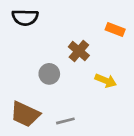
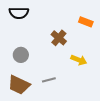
gray circle: (49, 74) -> (21, 55), moved
gray line: (65, 121) -> (49, 80), moved

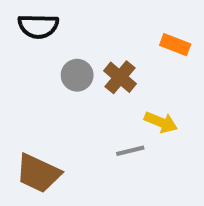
gray circle: (21, 55) -> (77, 75), moved
gray line: (49, 80) -> (130, 151), moved

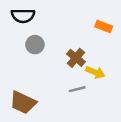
gray circle: (77, 75) -> (35, 45), moved
brown cross: (120, 77) -> (76, 58), moved

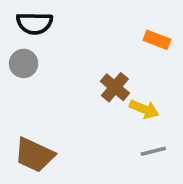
gray circle: (35, 45) -> (24, 63), moved
gray line: (77, 89) -> (153, 151), moved

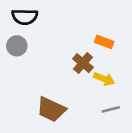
orange rectangle: (157, 40) -> (104, 42), moved
brown trapezoid: (35, 155) -> (51, 109), moved

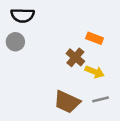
brown trapezoid: (51, 109) -> (67, 102), moved

